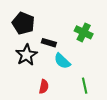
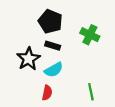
black pentagon: (23, 23) -> (50, 22), moved
cyan semicircle: (62, 61) -> (54, 70), moved, turned -72

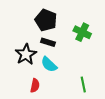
cyan semicircle: (54, 70) -> (49, 64), turned 72
red semicircle: (47, 93) -> (35, 86), moved

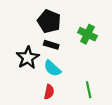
red semicircle: (35, 86) -> (49, 92), moved

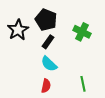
black rectangle: (51, 45) -> (48, 42), turned -72
black star: (28, 58) -> (18, 30), moved

